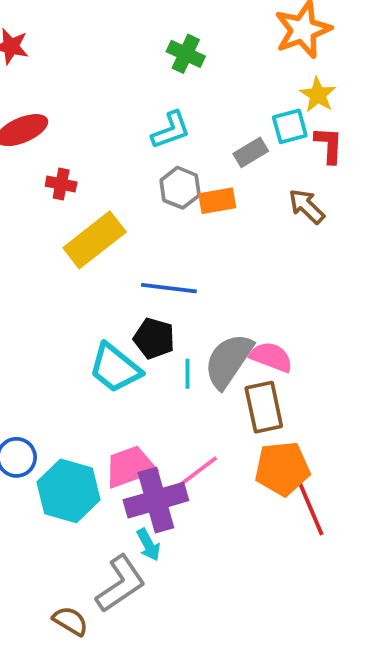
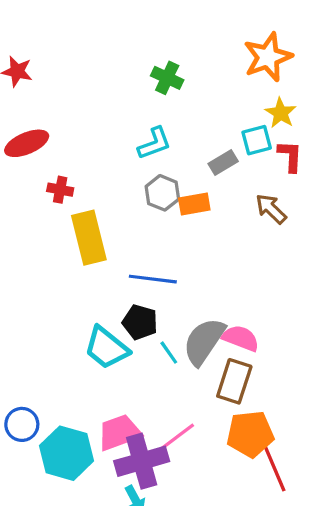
yellow rectangle: (95, 240) -> (89, 238), turned -66
cyan line: (188, 374) -> (169, 353), turned -35
brown rectangle: (264, 407) -> (234, 381), turned 30

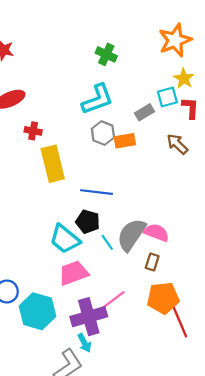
cyan L-shape: (154, 143) -> (98, 99), size x1.4
brown rectangle: (234, 381) -> (152, 262), size x0.6
pink trapezoid: (119, 432) -> (73, 273), moved

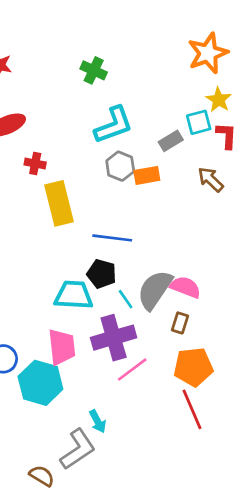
green cross: (106, 54) -> (94, 70), moved
cyan trapezoid: (65, 239) -> (74, 295), turned 144
pink trapezoid: (73, 273) -> (62, 347), moved, turned 104
purple cross: (89, 317) -> (114, 338), moved
red line: (179, 321) -> (192, 409), moved

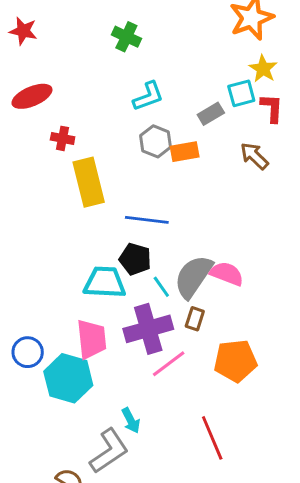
cyan L-shape: (114, 125) -> (148, 96), size x0.7
brown rectangle: (180, 323) -> (195, 319), moved
red line: (192, 409) -> (212, 438), moved

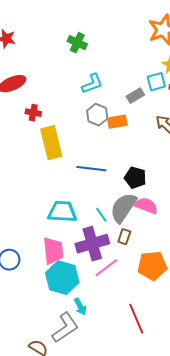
black pentagon: (135, 259) -> (135, 178), moved
cyan hexagon: (68, 378) -> (62, 278), moved

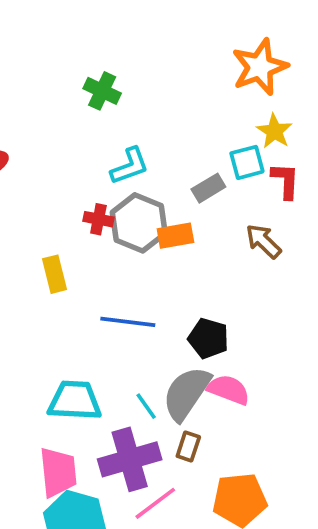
red cross: (33, 113) -> (98, 219), moved
gray hexagon: (97, 115) -> (139, 223), size x1.4
yellow rectangle: (51, 143) -> (54, 274), size x0.6

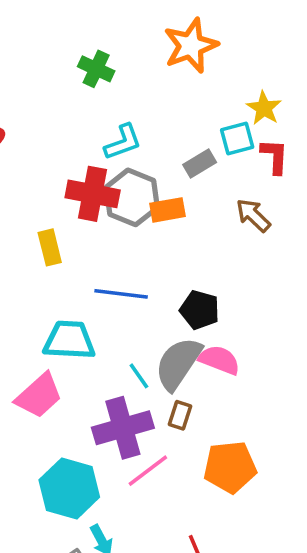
orange star: (260, 67) -> (191, 46), moved
red cross: (98, 219) -> (93, 194), size x1.8
cyan trapezoid: (75, 401) -> (69, 340), moved
pink trapezoid: (58, 472) -> (39, 396), moved, turned 54

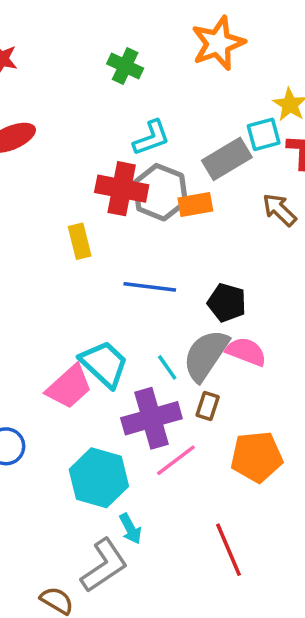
gray rectangle: (200, 163) -> (227, 159), size x1.5
cyan trapezoid: (69, 340) -> (104, 364), moved, turned 40

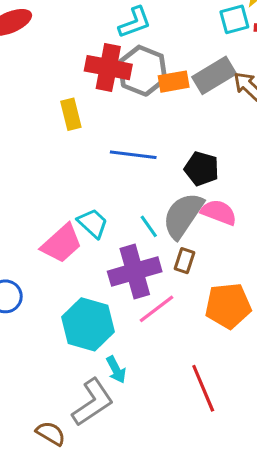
gray rectangle: (227, 159) -> (214, 75), moved
cyan trapezoid: (104, 364) -> (93, 223), size x0.7

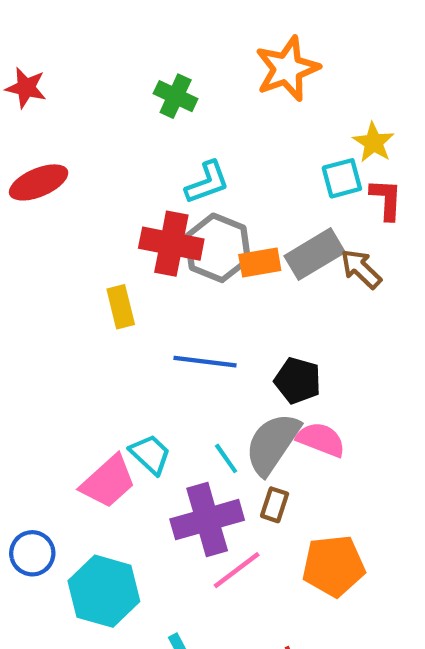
cyan hexagon: (88, 324) -> (104, 591), moved

